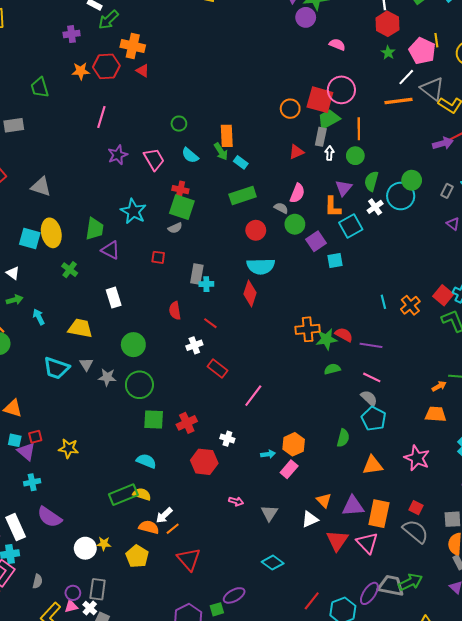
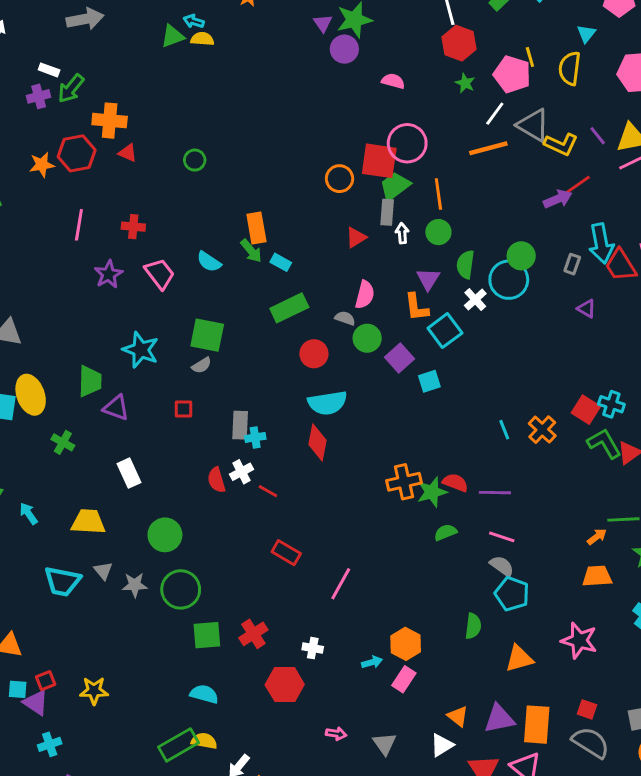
purple cross: (72, 34) -> (39, 96), moved
green circle: (179, 124) -> (195, 160), moved
red cross: (180, 190) -> (133, 227), moved
white cross: (194, 345) -> (241, 472), moved

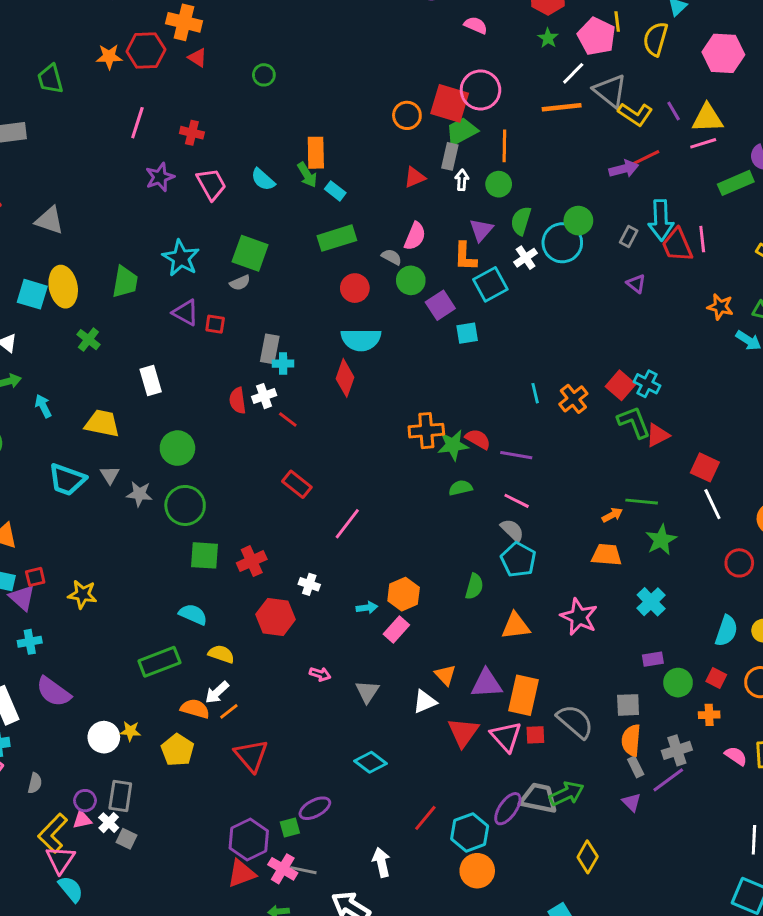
purple triangle: (116, 408) -> (186, 312), moved
red square: (587, 709) -> (535, 735), moved, turned -30
yellow semicircle: (204, 741) -> (221, 654), moved

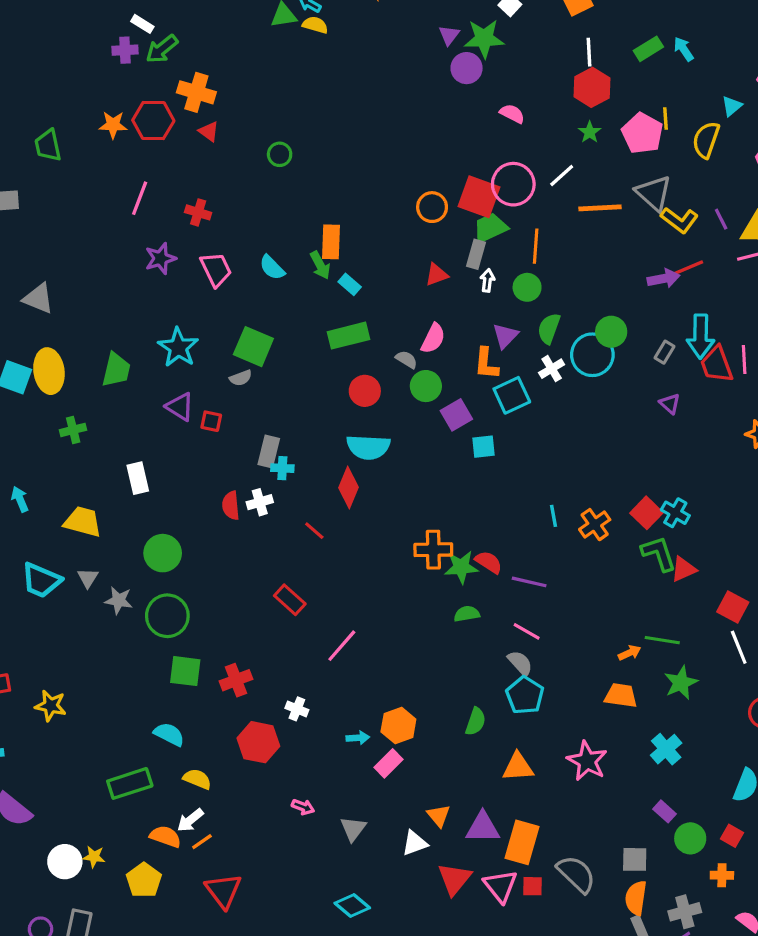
white line: (573, 73) -> (562, 176), moved
green cross: (88, 340) -> (73, 430), turned 35
red line: (288, 419) -> (314, 531), moved
purple rectangle: (653, 659) -> (664, 811), turned 48

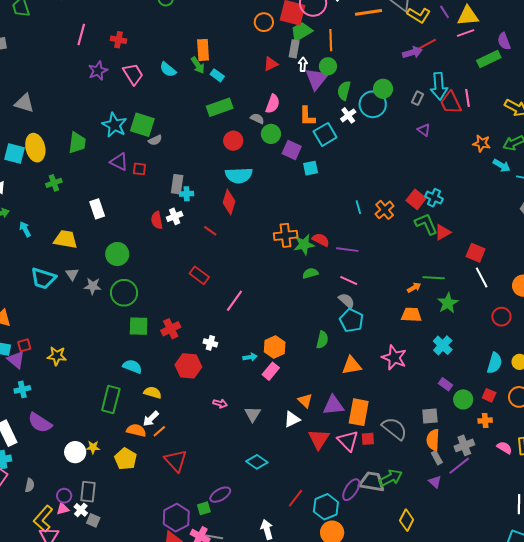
purple triangle: (505, 336) -> (316, 79), moved, size x1.4
green square: (253, 347) -> (142, 125), moved
purple square: (456, 415) -> (292, 150), turned -30
green rectangle: (130, 783) -> (111, 399), turned -52

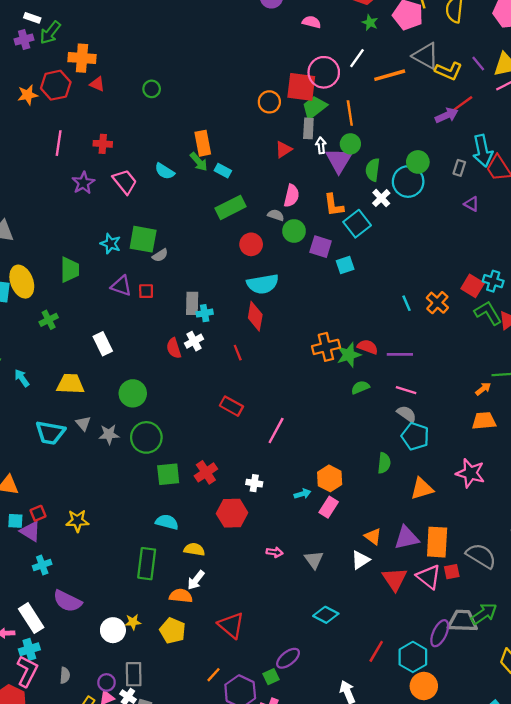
cyan star: (114, 125) -> (110, 244), size x0.7
red line: (210, 231) -> (238, 353), turned 40
orange line: (159, 431) -> (214, 675), moved

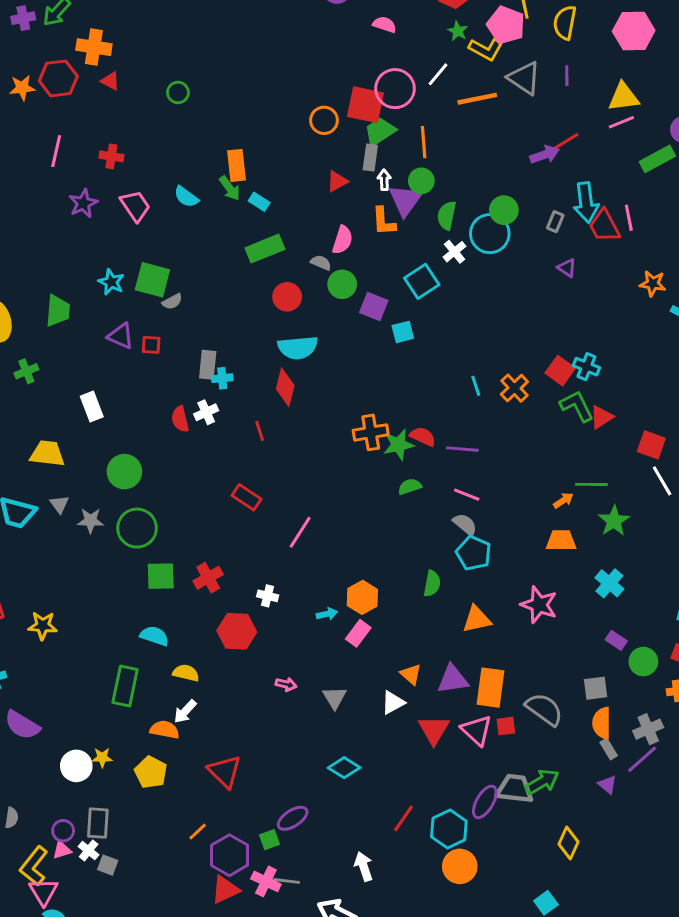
purple line: (478, 63) -> (567, 76), moved, turned 35
yellow L-shape: (449, 71) -> (486, 49), moved
orange L-shape: (334, 205) -> (384, 221), moved

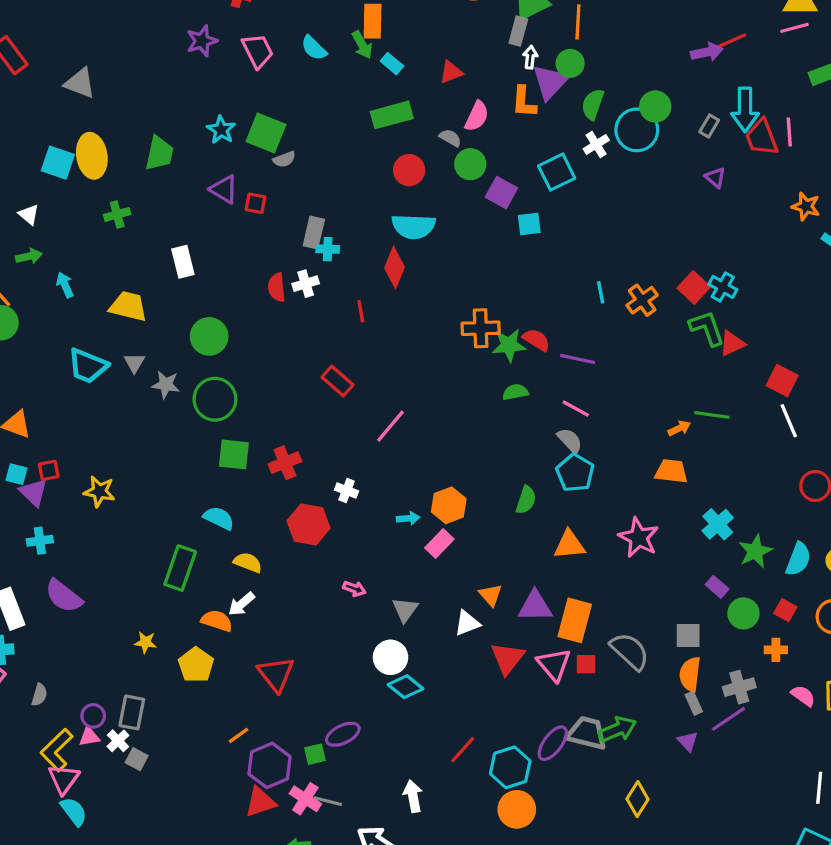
red triangle: (337, 181) -> (451, 72), moved
green star: (614, 521) -> (755, 551), moved
white circle: (76, 766) -> (390, 657), moved

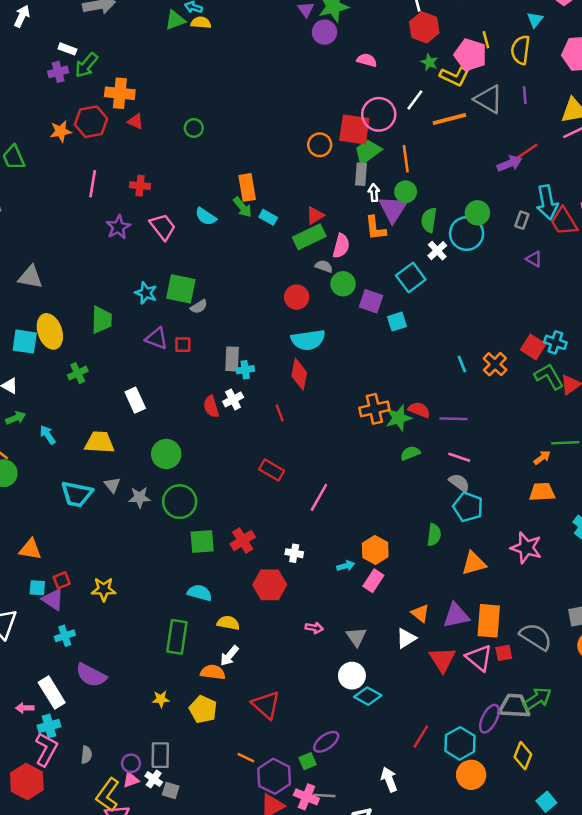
green rectangle: (392, 115) -> (309, 237), moved
orange line: (239, 735) -> (246, 758), turned 72
yellow diamond: (637, 799) -> (523, 756), moved

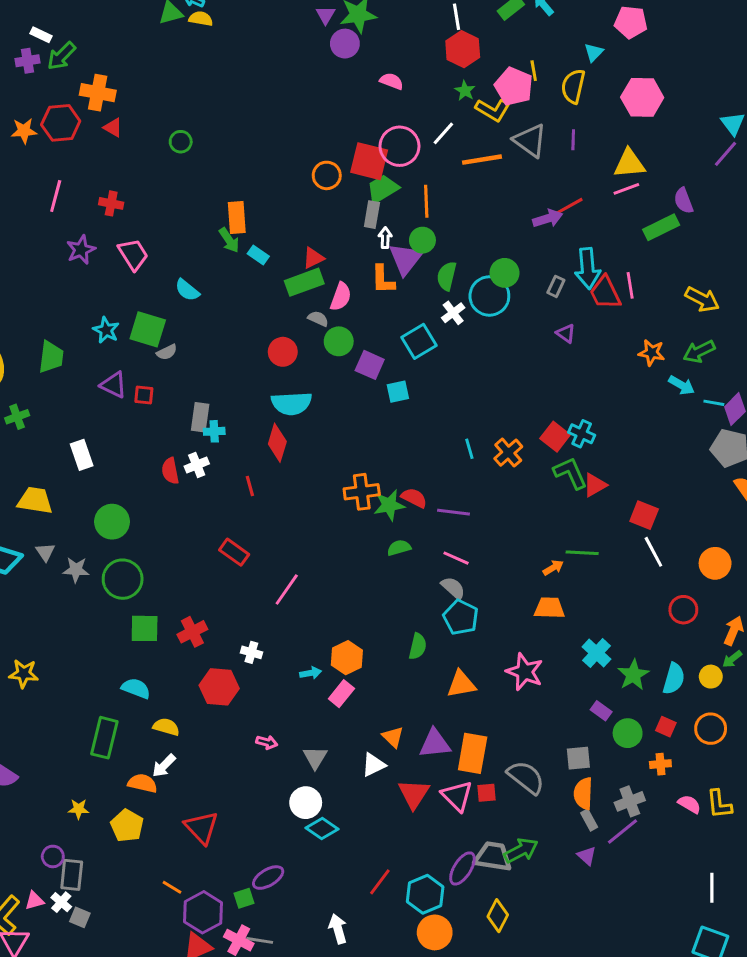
cyan semicircle: (206, 217) -> (187, 290), moved
purple circle: (131, 763) -> (53, 856), moved

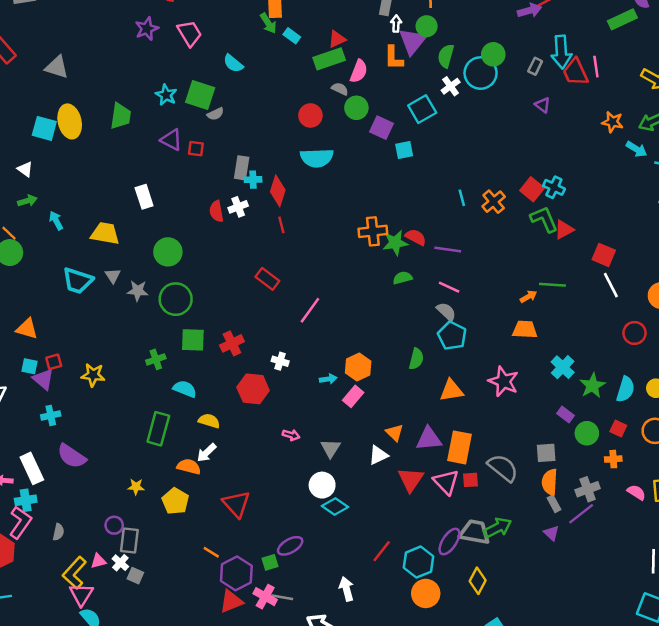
green cross: (17, 417) -> (156, 359), moved
red diamond: (277, 443) -> (278, 191), moved

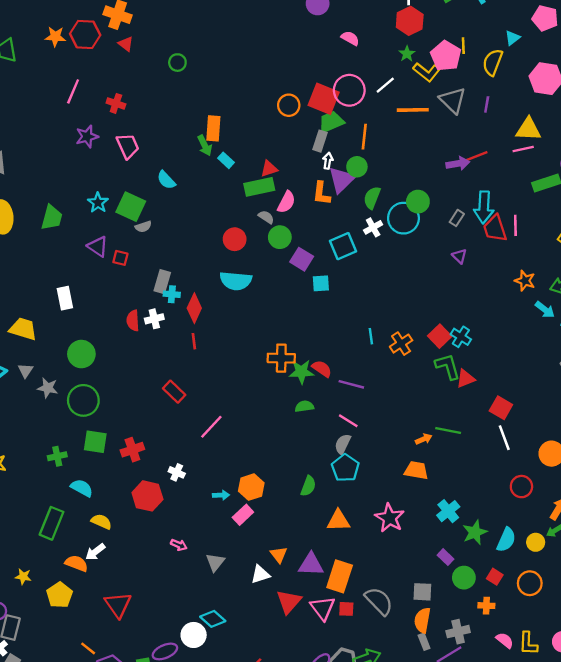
gray semicircle: (446, 312) -> (343, 444), turned -114
white circle: (322, 485) -> (194, 635), moved

